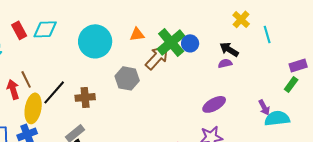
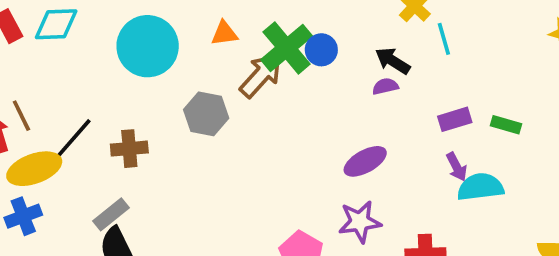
cyan line: (267, 34) -> (444, 39), moved
purple rectangle: (298, 65) -> (455, 119), moved
green rectangle: (291, 84) -> (506, 125), turned 70
yellow ellipse: (33, 108) -> (34, 169), turned 60

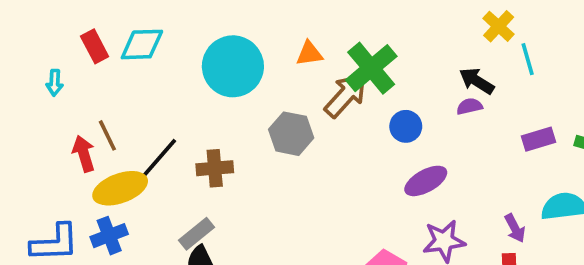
blue circle: (321, 50) -> (406, 126), moved
purple ellipse: (365, 161) -> (426, 181), moved
purple arrow: (457, 167) -> (515, 228), moved

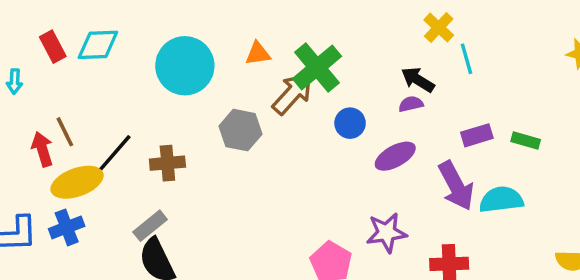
purple ellipse: (426, 181) -> (395, 156), moved
purple arrow: (515, 228) -> (456, 186), moved, size x1.8

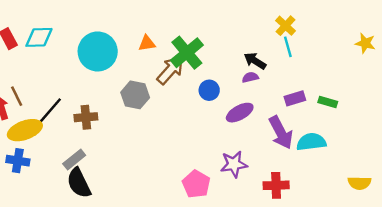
yellow cross: (439, 28) -> (285, 26), moved
blue cross: (67, 227) -> (18, 161), turned 30

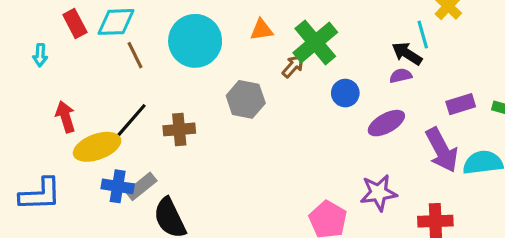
cyan line: (288, 47) -> (423, 35), moved
brown arrow: (170, 70) -> (293, 66), size x0.6
brown line: (17, 96) -> (135, 55), moved
gray rectangle: (74, 159) -> (141, 186), moved
blue cross: (18, 161) -> (118, 186), moved

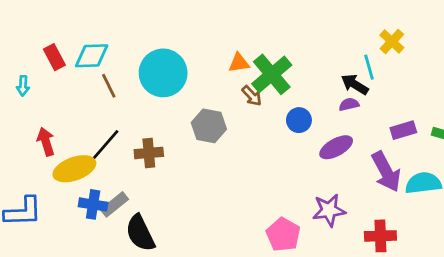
orange triangle: (261, 30) -> (239, 63), moved
brown arrow: (293, 66) -> (252, 96), turned 95

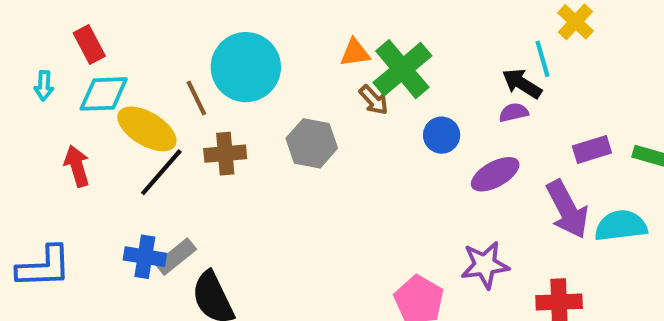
cyan diamond: (92, 56) -> (104, 94), moved
brown line: (109, 86) -> (196, 98), moved
brown cross: (149, 153) -> (225, 154), moved
yellow ellipse: (74, 169) -> (147, 129), moved, turned 51

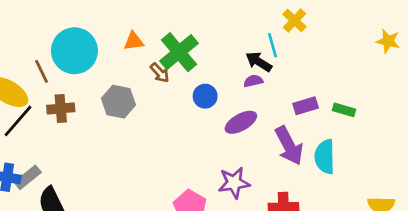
orange triangle: (355, 53) -> (134, 41), moved
cyan semicircle: (621, 226) -> (325, 157), turned -84

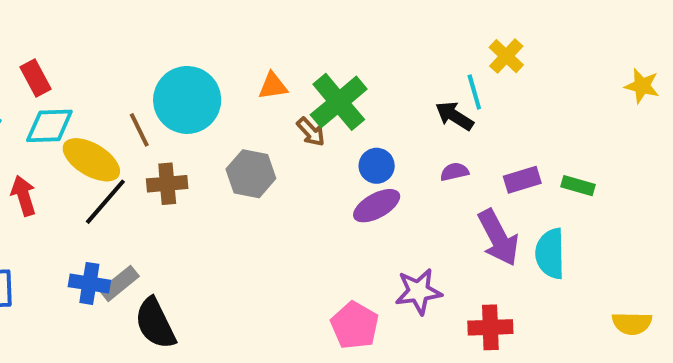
purple semicircle: (253, 81) -> (454, 172), moved
purple ellipse: (241, 122) -> (377, 206), moved

